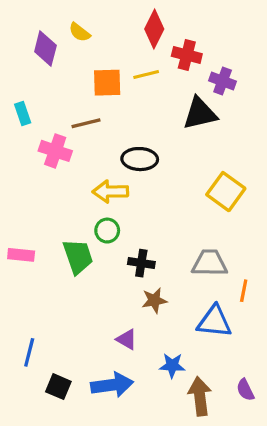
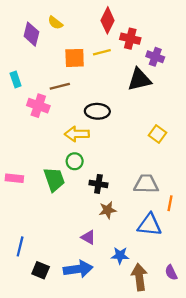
yellow square: (226, 192) -> (157, 134), size x0.7

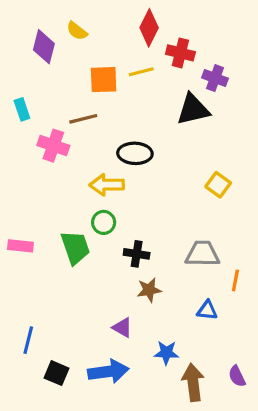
blue triangle: (150, 225) -> (207, 310), size x0.6

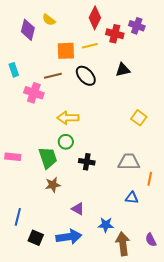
purple cross: (215, 78) -> (137, 26), moved
black triangle: (193, 109) -> (123, 70), size x0.7
black ellipse: (135, 153) -> (86, 76), moved, turned 45
brown star: (149, 290) -> (53, 185), moved

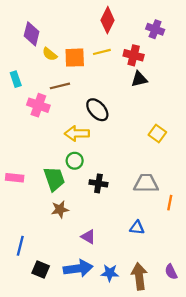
yellow semicircle: (49, 20) -> (50, 54), moved
red cross: (115, 34) -> (134, 55), moved
black ellipse: (86, 76) -> (97, 110), moved
blue triangle: (132, 198) -> (137, 228), moved
blue star: (106, 225) -> (110, 273), moved

